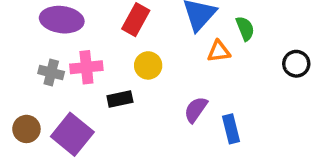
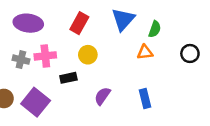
green semicircle: (245, 28) -> (155, 29), turned 42
orange triangle: (219, 51) -> (145, 52), moved
purple semicircle: (196, 110) -> (102, 96), moved

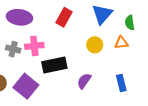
green semicircle: (155, 29) -> (130, 23), turned 152
yellow circle: (88, 55) -> (95, 45), moved
black rectangle: (68, 78) -> (54, 65), size x1.6

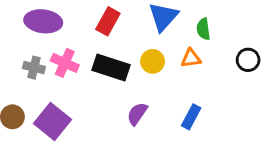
pink cross: (34, 46) -> (65, 63), turned 30
black rectangle: (54, 65) -> (111, 68), moved, turned 30
blue rectangle: (121, 83) -> (191, 117), turned 42

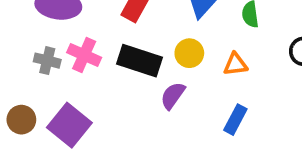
orange triangle: (191, 58) -> (235, 64), moved
purple semicircle: (137, 114) -> (173, 96), moved

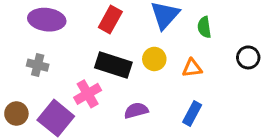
pink cross: (84, 55) -> (88, 94), moved, turned 36
purple semicircle: (173, 96) -> (136, 110), moved, turned 40

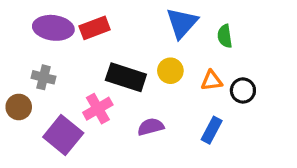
red rectangle: (110, 20) -> (95, 28), moved, turned 40
black circle: (248, 57) -> (243, 90), moved
brown circle: (16, 114) -> (19, 107), moved

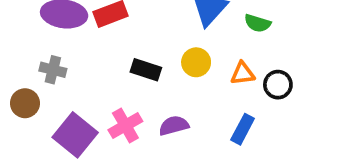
green semicircle: (225, 36) -> (257, 23), turned -65
black rectangle: (126, 77) -> (146, 70), size x0.7
pink cross: (98, 109) -> (125, 126), moved

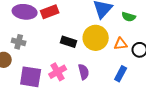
yellow circle: (196, 62) -> (96, 38), size x1.6
purple semicircle: (174, 126) -> (84, 72), turned 91
purple square: (75, 135) -> (31, 77), turned -30

